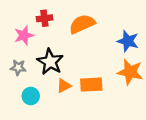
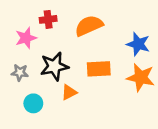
black star: (50, 62) -> (54, 66), turned 30
orange rectangle: (91, 85) -> (99, 69), moved

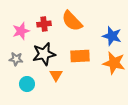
red cross: (48, 19) -> (44, 24), moved
orange semicircle: (89, 26) -> (72, 21), turned -110
orange triangle: (69, 92) -> (56, 75), turned -32

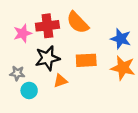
red cross: (44, 24) -> (47, 26), size x1.5
gray star: (16, 59) -> (17, 73), moved
orange triangle: (56, 75) -> (60, 81), turned 40

